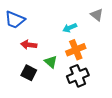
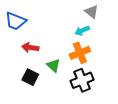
gray triangle: (97, 15) -> (92, 12), moved
cyan arrow: (70, 28) -> (82, 31), moved

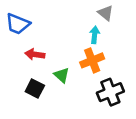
cyan arrow: (82, 31) -> (95, 35), turned 120
black cross: (82, 80) -> (110, 92), moved

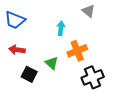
cyan arrow: (95, 35) -> (61, 28), moved
red arrow: (35, 54) -> (17, 50), moved

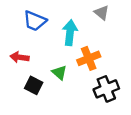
blue trapezoid: (15, 20) -> (35, 21), moved
cyan arrow: (61, 28) -> (70, 33), size x1.5

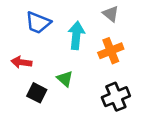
orange cross: (89, 58) -> (111, 51), moved

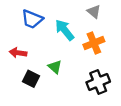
cyan arrow: (76, 35) -> (65, 30), turned -45

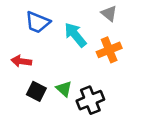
green triangle: (55, 67) -> (64, 89), moved
black cross: (98, 82) -> (90, 100), moved

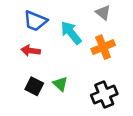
red arrow: (21, 61) -> (31, 51), moved
black cross: (90, 100) -> (104, 95), moved

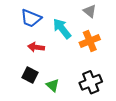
red arrow: (31, 51) -> (36, 47), moved
green triangle: (60, 84) -> (53, 85), moved

